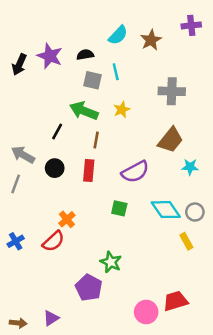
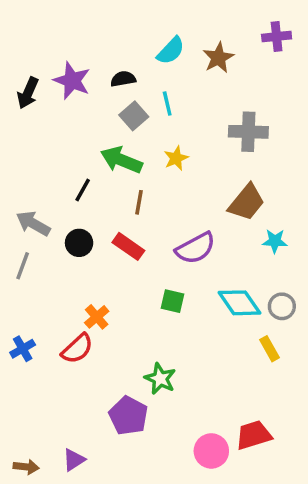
gray square: (92, 80) -> (134, 116), turned 36
red rectangle: (89, 171) -> (128, 246), turned -60

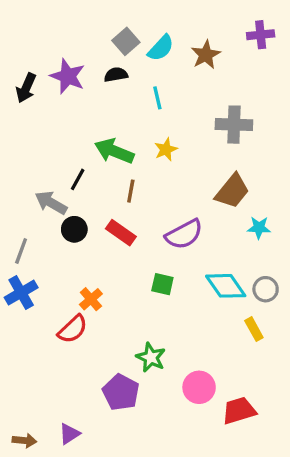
gray square: (134, 116) -> (126, 41), moved
gray arrow: (33, 223) -> (51, 203), moved
blue cross: (23, 349) -> (21, 293), moved, size x1.4
pink circle: (211, 451) -> (199, 387), moved

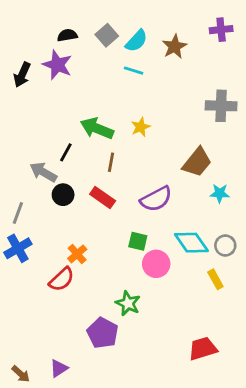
black semicircle: (116, 75) -> (67, 35), moved
cyan line: (157, 98) -> (134, 71), moved, turned -60
gray cross: (234, 125) -> (221, 106), moved
pink circle: (199, 387) -> (156, 264), moved
brown arrow: (24, 441) -> (21, 374), turned 36

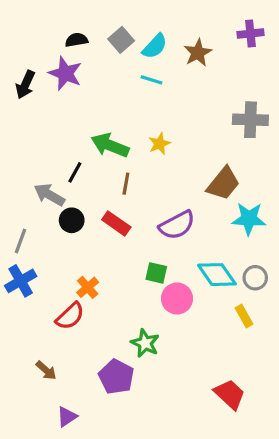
cyan star: (220, 193) -> (249, 219), size x1.5
red trapezoid: (203, 349) -> (230, 394), turned 60
brown arrow: (21, 374) -> (46, 370), moved

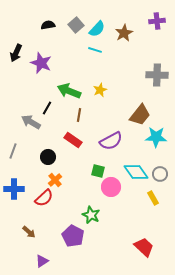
purple star: (65, 73) -> (41, 63), moved
black circle: (72, 220) -> (48, 157), moved
blue cross: (21, 281) -> (14, 189), moved, turned 30

